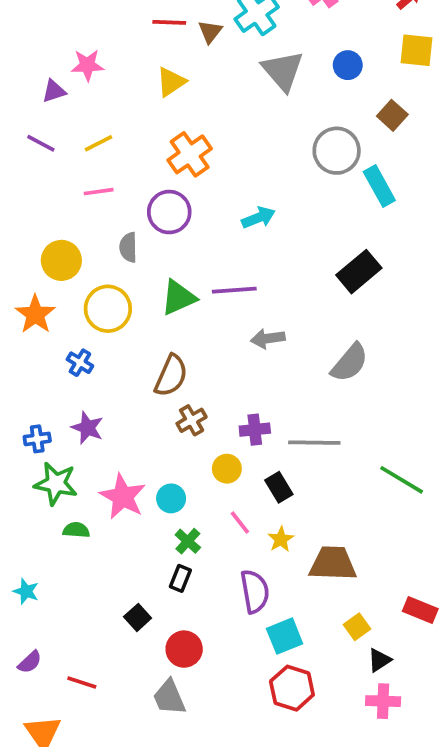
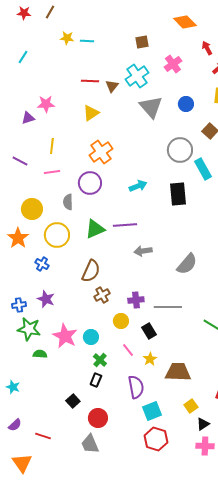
purple line: (41, 143) -> (20, 161), moved
yellow line: (99, 143) -> (52, 146), turned -56
black rectangle: (359, 272) -> (178, 194), moved, turned -55

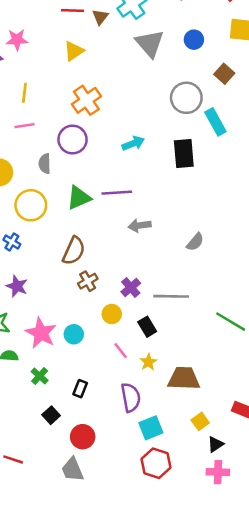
gray semicircle: (187, 264) -> (195, 242), size x0.7
purple cross: (136, 300) -> (131, 287), turned -35
green cross: (100, 360) -> (40, 376), moved

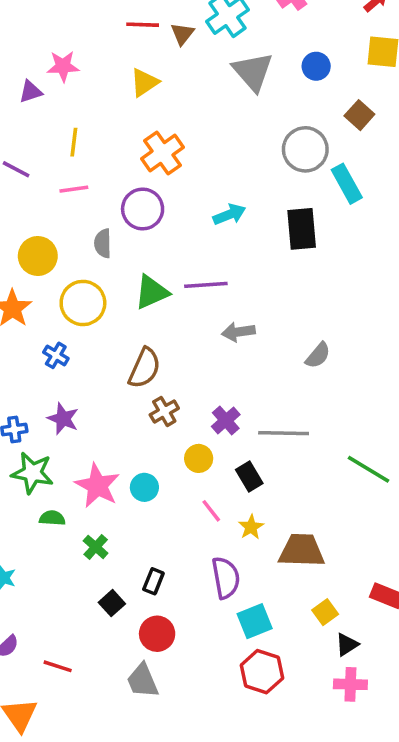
black rectangle: (80, 389) -> (153, 581), moved

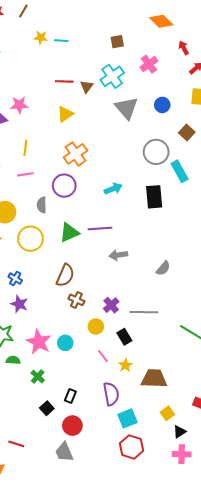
blue cross: (56, 355) -> (15, 279), moved
brown cross: (164, 411) -> (76, 300), turned -35

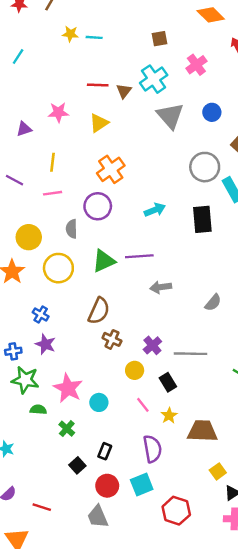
pink star: (19, 105) -> (58, 112), moved
cyan circle: (65, 343) -> (99, 402), moved
cyan square: (128, 418) -> (142, 485), moved

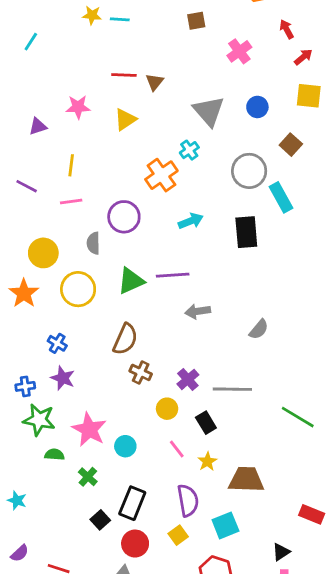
cyan cross: (154, 79) -> (189, 150), moved, size x0.6
orange cross: (111, 169) -> (161, 175), moved
black rectangle: (105, 451) -> (132, 503), size x1.6
yellow square: (218, 471) -> (178, 535), moved
cyan square: (142, 485) -> (225, 525), moved

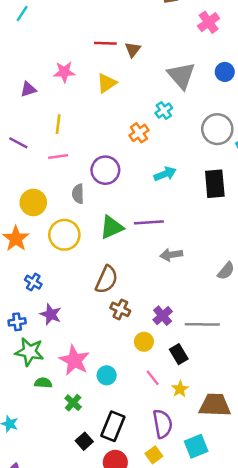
orange cross: (161, 175) -> (139, 133), size x0.7
blue cross: (57, 343) -> (33, 282), moved

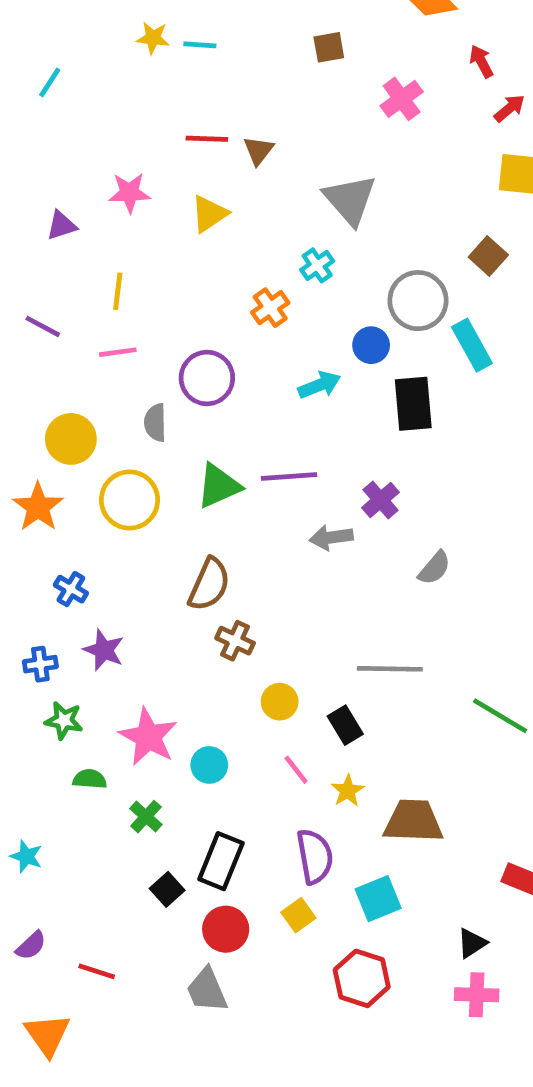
blue circle: (225, 72) -> (371, 345), moved
purple cross: (163, 316) -> (380, 500), moved
green star: (30, 352) -> (64, 720), size x0.7

